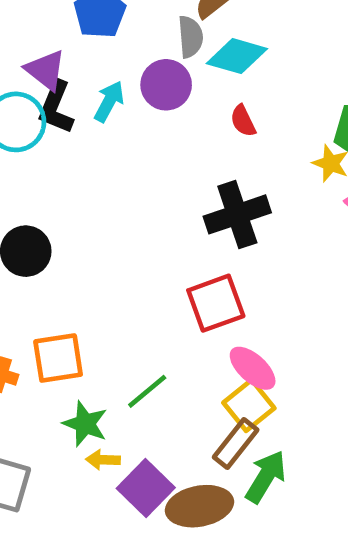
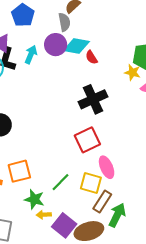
cyan diamond: (237, 56) -> (76, 46), moved
pink ellipse: (253, 368) -> (107, 167), turned 30
yellow square: (249, 405) -> (91, 183), moved, turned -30

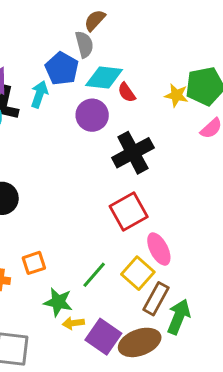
blue pentagon: (23, 15) -> (62, 69), moved
purple circle: (56, 45) -> (92, 115), moved
yellow star: (132, 72) -> (176, 95), moved
orange square: (19, 171) -> (34, 263), size x0.7
yellow square: (91, 183) -> (138, 273), turned 30

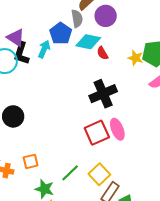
purple circle: (92, 115) -> (106, 16), moved
pink ellipse: (159, 249) -> (117, 129), moved

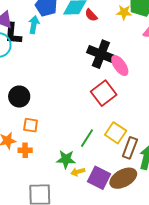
black cross: (103, 94) -> (101, 54), turned -32
pink ellipse: (117, 129) -> (120, 65), moved
orange square: (31, 161) -> (31, 125), moved, turned 35

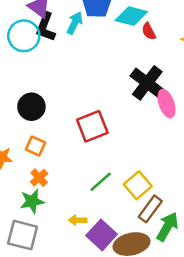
red square: (104, 93) -> (92, 126), moved
orange cross: (25, 150) -> (39, 178), moved, turned 32
green star: (66, 159) -> (32, 201), moved, turned -30

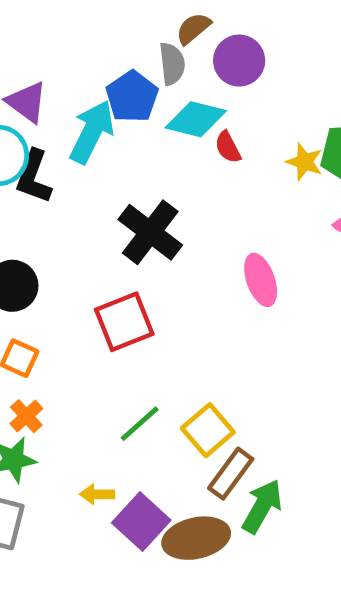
cyan arrow: (75, 23) -> (92, 132), size x1.5
black L-shape: (46, 27) -> (34, 177), moved
black cross: (147, 83) -> (150, 232), moved

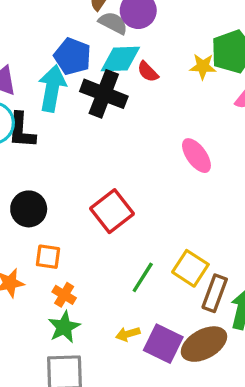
gray semicircle: (172, 64) -> (113, 23), moved, turned -40
black cross: (150, 232) -> (104, 94), moved

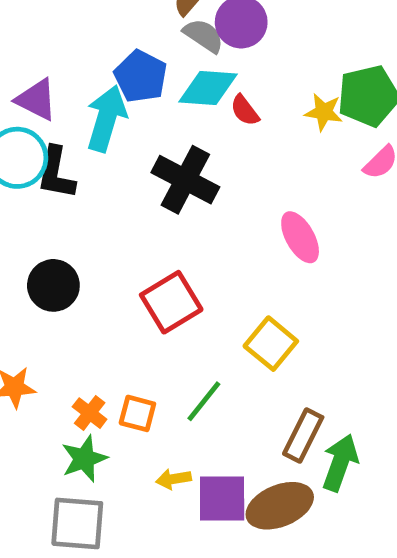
black cross: (104, 94) -> (185, 180), moved
orange square: (48, 257) -> (137, 413), moved
yellow square: (190, 268) -> (271, 344), moved
purple square: (163, 344) -> (222, 498), turned -33

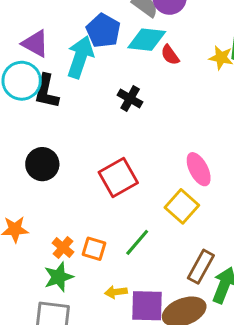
black cross: (185, 180) -> (130, 99), size x0.6
pink ellipse: (300, 237) -> (199, 169), moved

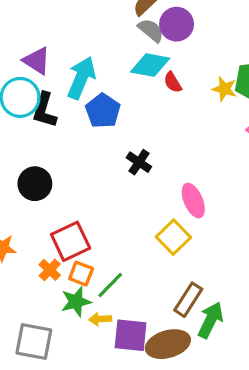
blue pentagon: (103, 31) -> (103, 111), moved
black cross: (130, 99) -> (139, 162), moved
red square: (118, 178) -> (71, 241), moved
green line: (137, 242) -> (110, 285), moved
green star: (59, 277) -> (76, 302), moved

